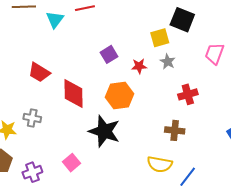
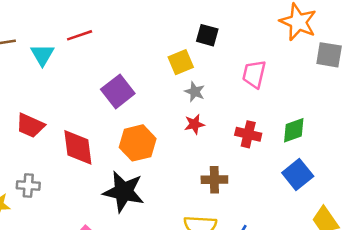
black square: (182, 20) -> (207, 35), size x0.7
purple square: (109, 54) -> (118, 91), size x1.4
red star: (139, 66) -> (194, 124), moved
red cross: (188, 94) -> (248, 134), moved, turned 36

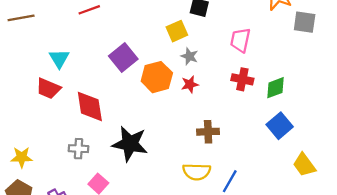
cyan triangle: (42, 55) -> (59, 59), moved
red cross: (248, 134) -> (242, 79), moved
orange hexagon: (138, 143) -> (157, 77), moved
gray cross: (28, 186) -> (79, 149), moved

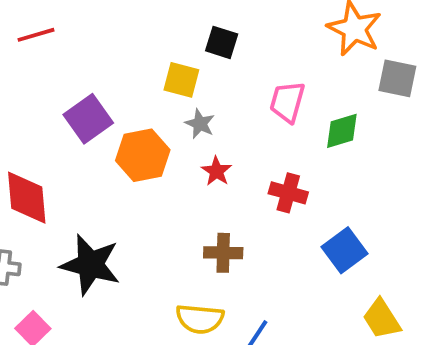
yellow square: (177, 31) -> (181, 80), turned 35
red cross: (242, 79) -> (288, 193), moved
red star: (190, 84) -> (216, 171), moved, turned -30
green diamond: (275, 88) -> (342, 131), moved

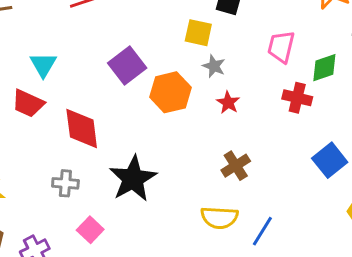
red cross: (288, 193) -> (297, 98), moved
brown cross: (223, 253) -> (236, 166), turned -32
black star: (90, 265) -> (133, 179), turned 30

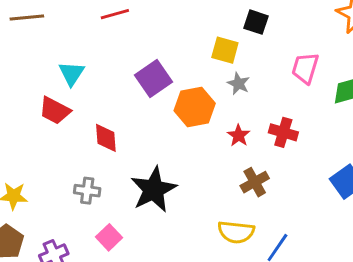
red cross: (297, 98) -> (283, 132), moved
red star: (228, 103) -> (239, 136), moved
red diamond: (82, 128) -> (106, 138), size x0.7

